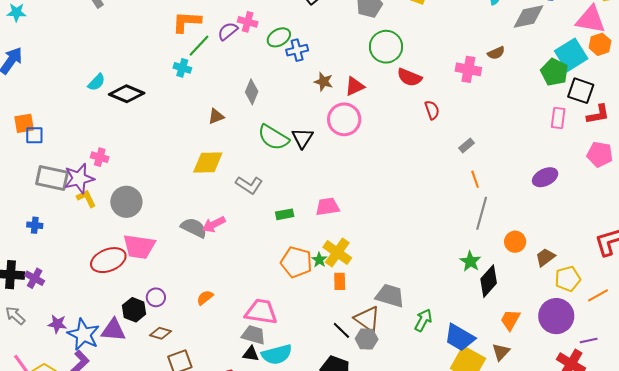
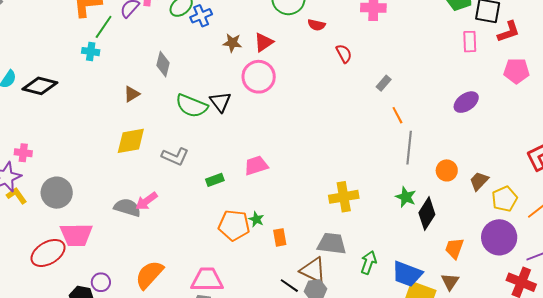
red semicircle: (409, 77) -> (316, 25), size x0.7
yellow cross: (337, 252) -> (344, 197), moved, turned -36
orange semicircle: (205, 298) -> (149, 275), size x1.8

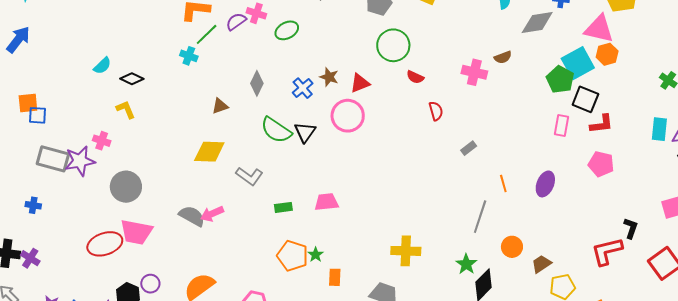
blue cross: (201, 16) -> (303, 88), moved, turned -30
black diamond: (40, 86) -> (132, 79), size x0.7
purple ellipse: (466, 102) -> (545, 184), turned -45
orange line: (397, 115) -> (503, 183), moved
yellow L-shape: (17, 196) -> (126, 110), moved

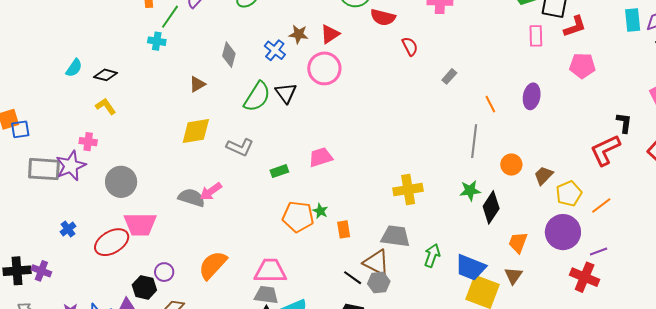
red semicircle: (415, 77) -> (383, 17), size x1.4
green semicircle: (276, 130) -> (257, 97), turned -80
blue cross: (33, 205) -> (68, 229), moved, turned -35
green star: (466, 264) -> (470, 191), turned -30

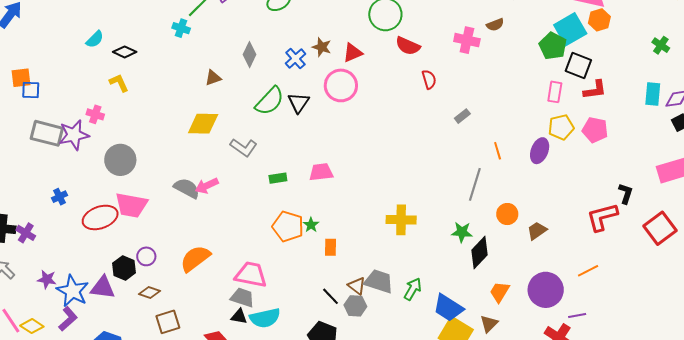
yellow pentagon: (569, 194) -> (561, 127), moved
gray trapezoid: (395, 236) -> (379, 281), moved
brown triangle: (376, 263) -> (357, 286), size x0.7

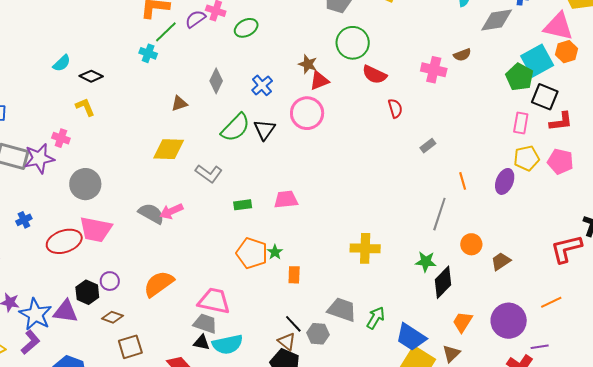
brown star: (322, 47) -> (308, 64), moved
brown triangle: (357, 286) -> (287, 342), moved

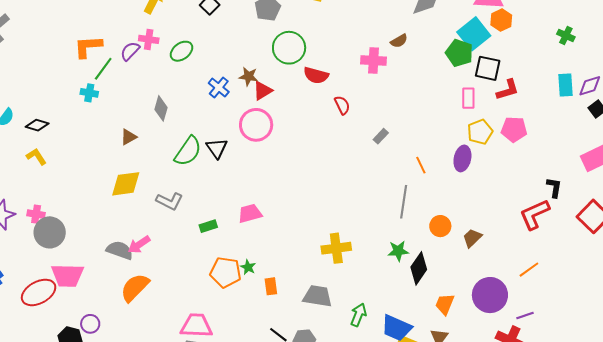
blue cross: (262, 85) -> (219, 87), moved
pink cross: (61, 138) -> (36, 214), moved
orange semicircle: (159, 284) -> (135, 288), moved
gray trapezoid: (342, 310) -> (318, 296), moved

